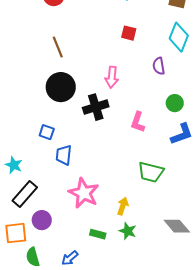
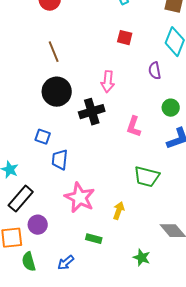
green star: (128, 231) -> (142, 258), moved

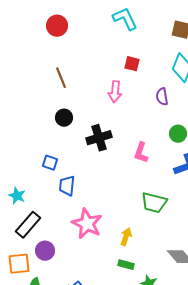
pink arrow: (108, 82) -> (115, 92), moved
black circle: (57, 92) -> (64, 118), size x0.6
green rectangle: (94, 239) -> (126, 265), moved

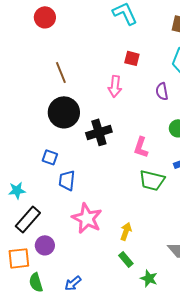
red circle: (57, 26) -> (45, 17), moved
black circle: (64, 118) -> (64, 112), size x1.8
cyan star: (17, 196) -> (17, 190), turned -30
green trapezoid: (154, 203) -> (152, 180), moved
green rectangle: (126, 265) -> (126, 259), turned 35

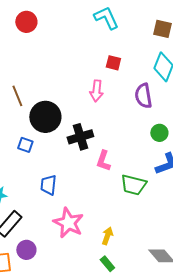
brown line: (61, 72) -> (17, 96), moved
purple semicircle: (162, 91) -> (143, 96), size x1.4
pink L-shape: (141, 147) -> (103, 161), moved
blue square: (50, 157) -> (25, 145), moved

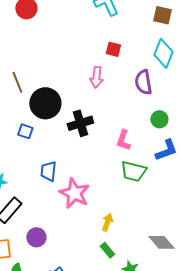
pink L-shape: (103, 161) -> (123, 140), moved
pink star: (68, 223) -> (74, 193), moved
purple circle: (26, 250) -> (36, 237), moved

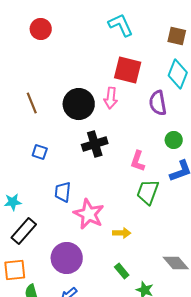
red square: (113, 49) -> (128, 70), size x1.8
black circle: (45, 103) -> (79, 104), moved
green trapezoid: (133, 171) -> (148, 192), turned 96
yellow arrow: (107, 222) -> (122, 233), moved, turned 72
purple circle: (36, 237) -> (67, 258), moved, size x1.6

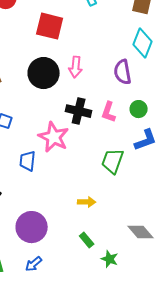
red square: (128, 70) -> (50, 26), moved
black cross: (95, 144) -> (79, 111), moved, turned 30
pink L-shape: (138, 161) -> (109, 112), moved
pink star: (89, 214) -> (54, 137), moved

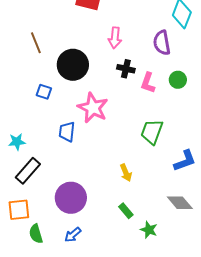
black circle: (44, 73) -> (73, 65), moved
black cross: (79, 111) -> (126, 69), moved, size x0.7
blue L-shape: (146, 140) -> (185, 161), moved
yellow arrow: (87, 202) -> (126, 173), turned 66

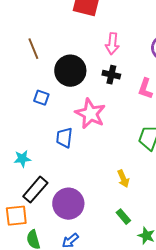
black cross: (126, 69) -> (111, 75), moved
cyan star: (17, 142) -> (22, 159), moved
black rectangle: (28, 171) -> (35, 190), moved

